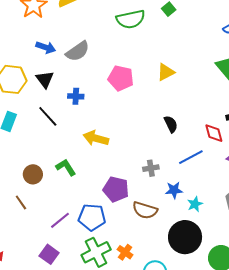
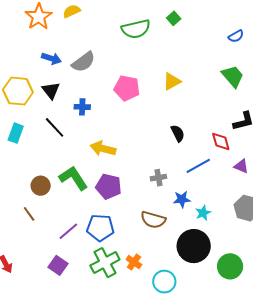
green L-shape: (66, 167) -> (73, 178), size x1.4
purple pentagon: (116, 189) -> (109, 186), moved

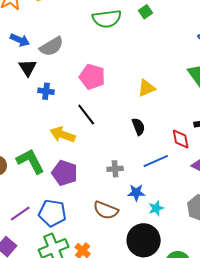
yellow triangle: (172, 81) -> (146, 88), moved
black triangle: (51, 90) -> (28, 68), moved
black line: (55, 127) -> (86, 114), moved

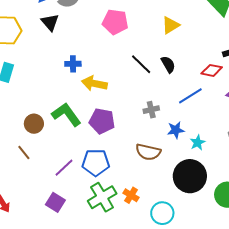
blue cross: (46, 91) -> (73, 64), moved
black line: (86, 114) -> (141, 64), moved
red diamond: (181, 139) -> (212, 70), turned -60

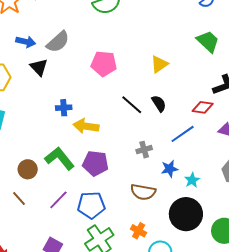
purple line: (64, 168) -> (58, 200), moved
orange cross: (131, 195) -> (139, 231), moved

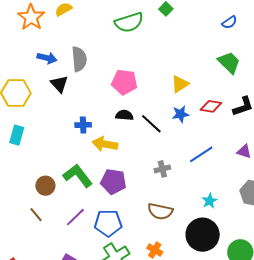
gray semicircle: (58, 42) -> (79, 59), turned -55
black semicircle: (159, 104) -> (124, 115), moved, turned -54
red diamond: (203, 107) -> (211, 106), moved
blue star: (170, 169) -> (181, 114), moved

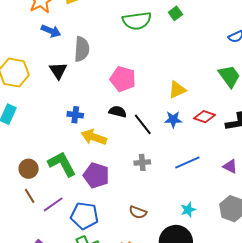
blue arrow: (47, 58) -> (51, 31), moved
gray cross: (162, 169) -> (142, 162), moved
brown semicircle: (160, 211) -> (138, 212), size x0.7
brown line: (36, 215) -> (30, 196), moved

